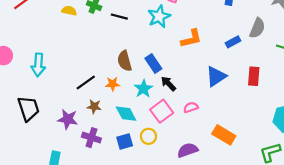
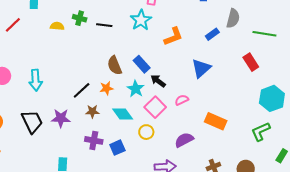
red rectangle: (254, 76) -> (251, 62), moved, turned -30
purple star: (68, 119) -> (61, 118), moved
blue square: (125, 141) -> (117, 148), moved

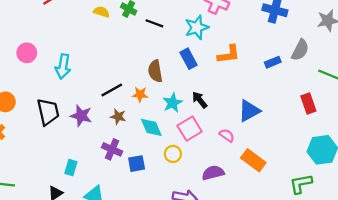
blue rectangle: (142, 64) -> (188, 59), moved
blue triangle: (201, 68) -> (249, 111), moved
pink semicircle: (182, 100) -> (227, 135), moved, turned 48

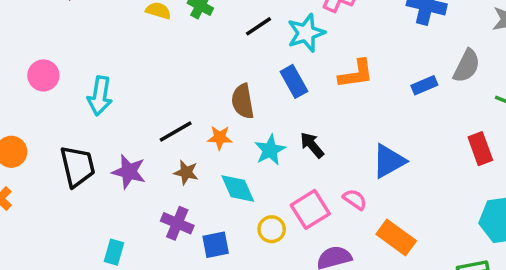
black line: (154, 23) -> (258, 26), moved, turned -54
pink square: (190, 129) -> (310, 209), moved

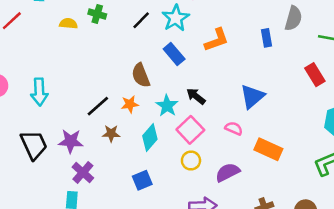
blue rectangle: (424, 85) -> (266, 38), turned -66
cyan diamond: (238, 189) -> (150, 137), turned 76
pink square: (310, 209) -> (190, 130), moved
purple cross: (177, 223) -> (83, 172), moved, turned 30
yellow circle: (272, 229) -> (191, 161), moved

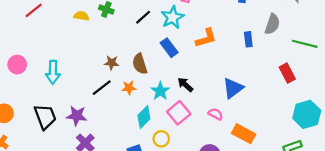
brown star: (111, 134) -> (112, 63), moved
yellow circle: (191, 161) -> (161, 139), moved

